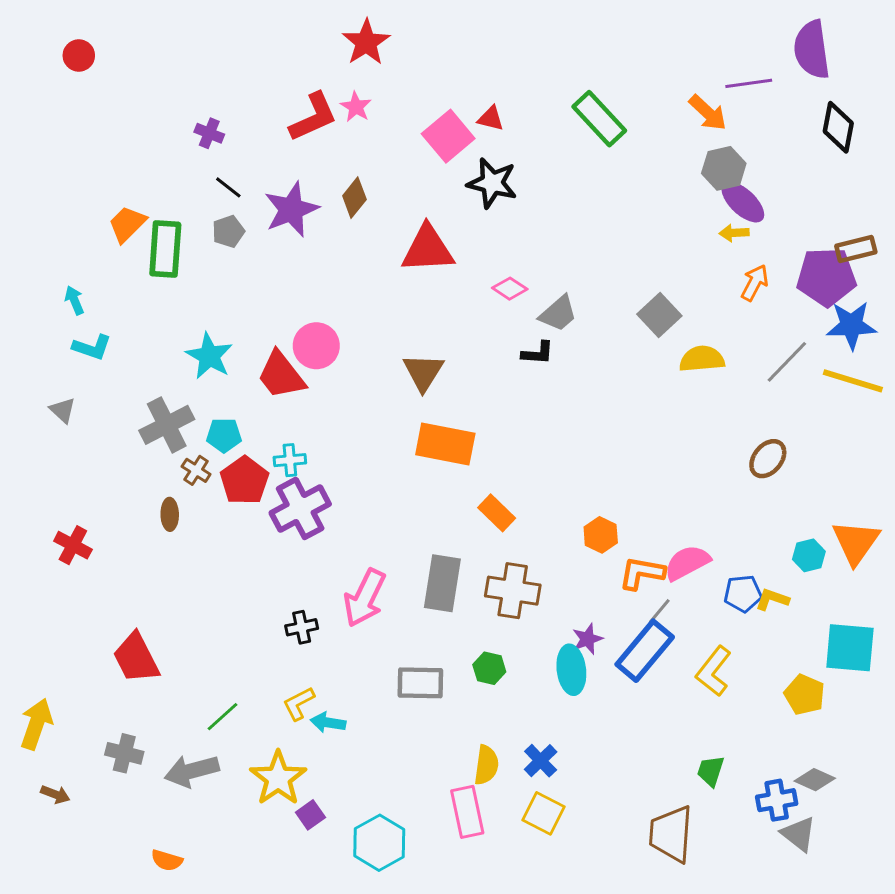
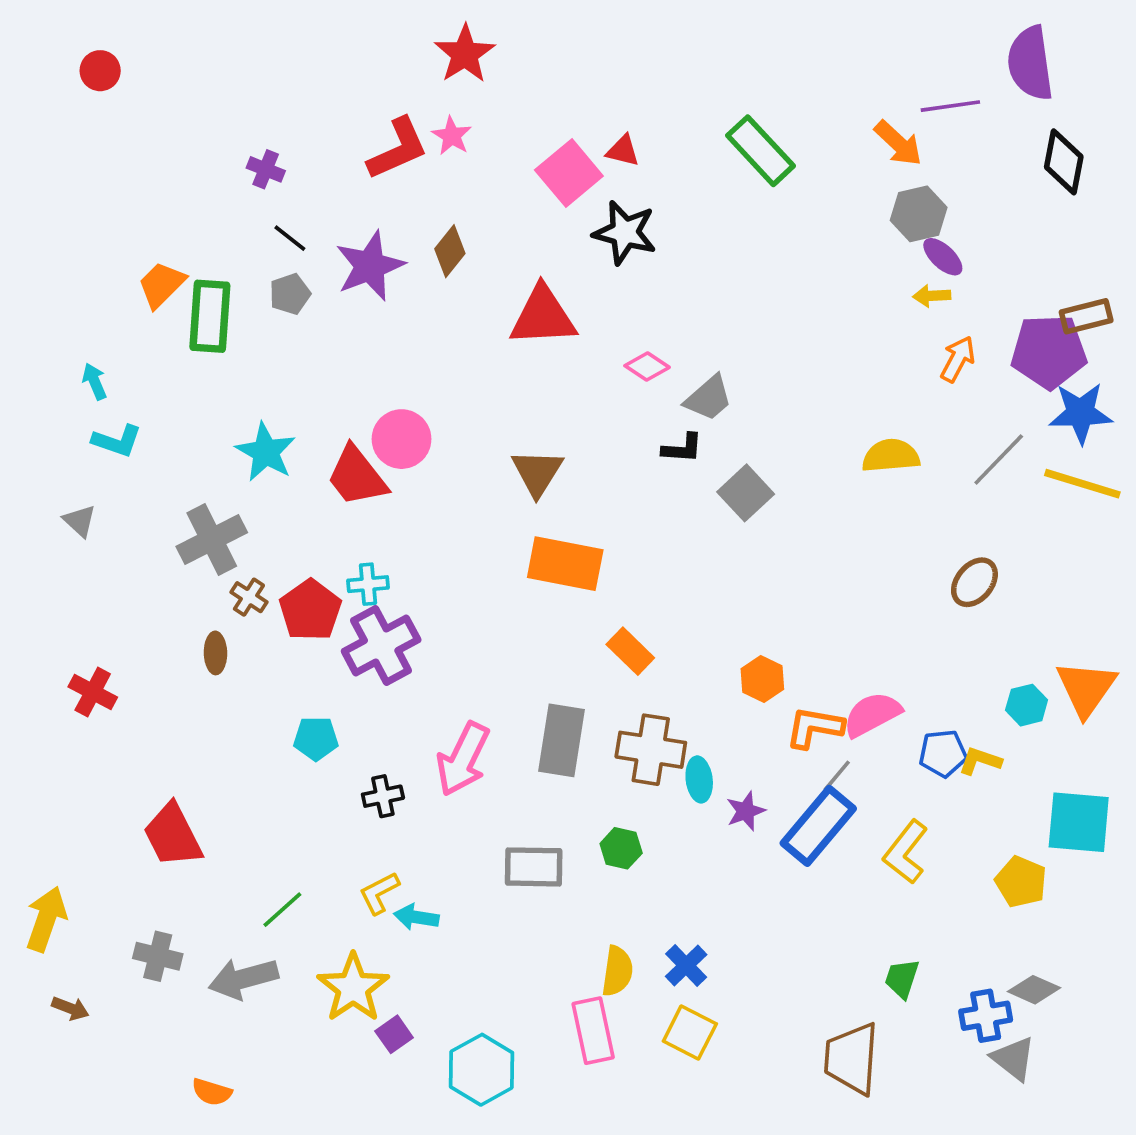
purple ellipse: (743, 202) -> (943, 257), size x0.7
gray square: (659, 315) -> (746, 493), moved
cyan pentagon: (224, 435) -> (316, 739), moved
cyan ellipse: (571, 670) -> (699, 779), moved, size x0.7

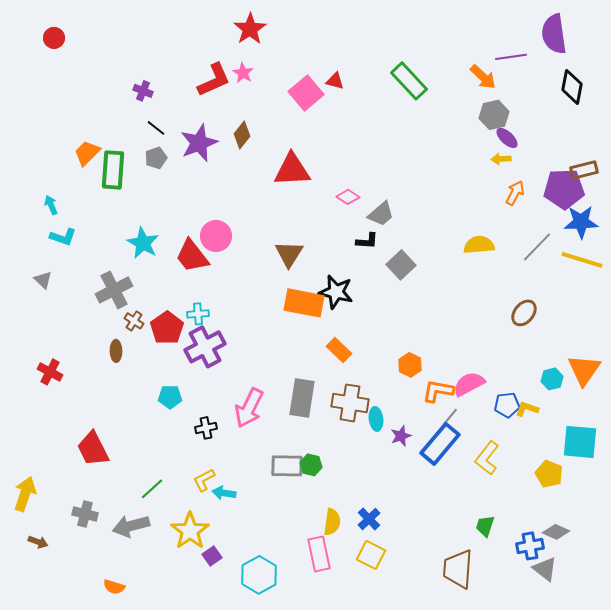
black star: (625, 233) -> (336, 292), moved
green hexagon: (621, 848) -> (311, 465), moved

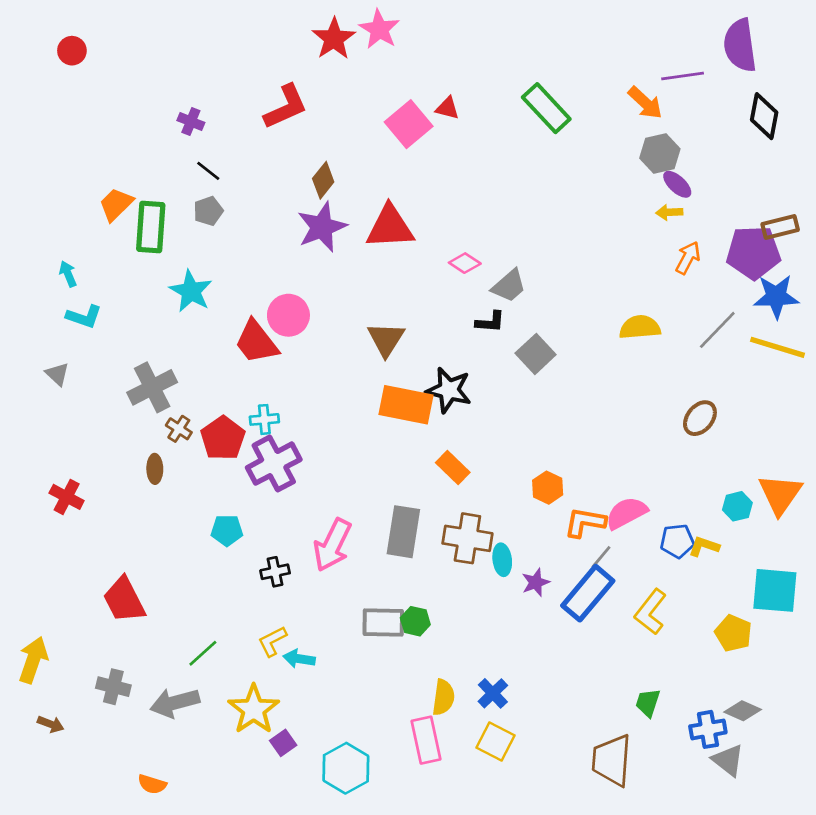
pink star: (243, 73) -> (379, 29), moved, size x1.4
purple star: (199, 143) -> (322, 227), moved
cyan star: (143, 243) -> (191, 291), moved

